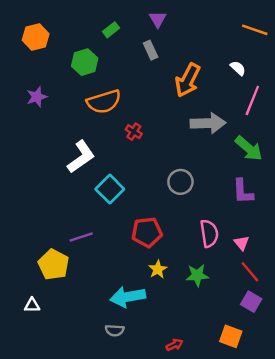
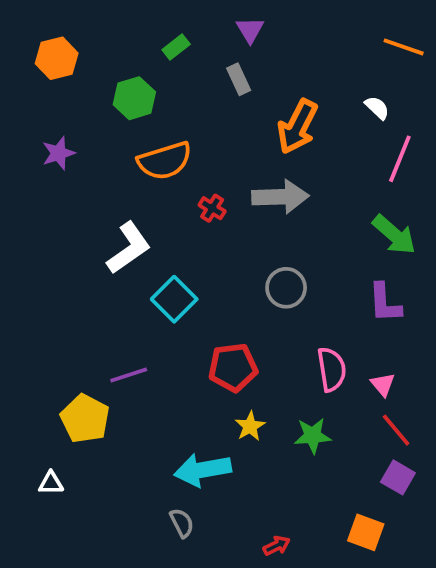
gray arrow: (208, 123) -> (280, 197), moved
gray semicircle: (115, 330) -> (182, 523), turned -120

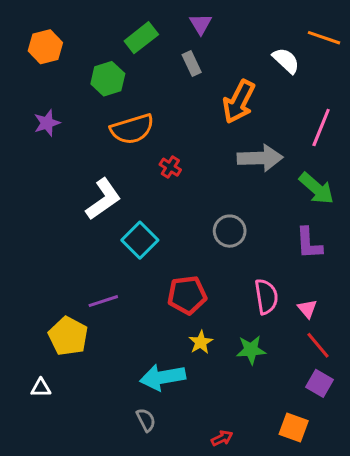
green rectangle: (176, 47) -> (141, 38), size x1.5
white semicircle: (377, 108) -> (286, 61), moved, size x1.4
gray arrow: (280, 197) -> (260, 158), moved

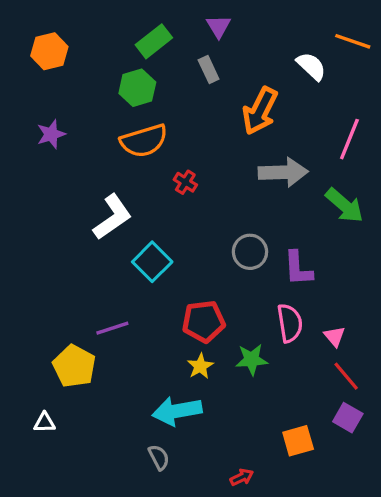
green hexagon: (108, 79) -> (137, 88), moved
purple L-shape: (309, 243) -> (298, 268), moved
yellow star: (201, 342) -> (200, 366), moved
green star: (251, 350) -> (252, 360), moved
orange square: (294, 427) -> (298, 441), moved, turned -36

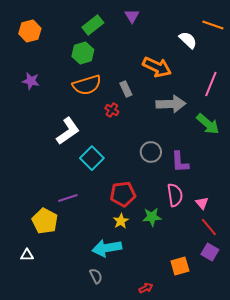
gray rectangle: (209, 69) -> (126, 89), moved
orange arrow: (260, 111) -> (157, 67), turned -92
purple star: (51, 134) -> (31, 81), turned 30

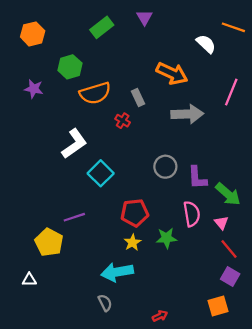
green hexagon: (83, 53) -> (70, 67), moved
green arrow: (208, 124) -> (228, 194), moved
orange square: (180, 266) -> (218, 306), moved

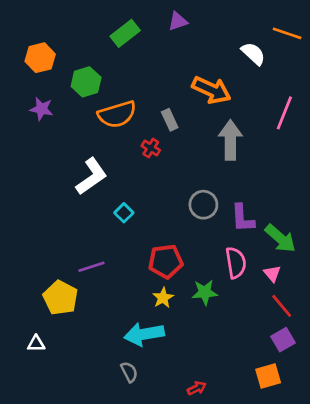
purple triangle: (145, 17) -> (178, 21), turned 42
orange hexagon: (33, 34) -> (40, 58), moved
gray arrow: (187, 114) -> (230, 140), turned -88
cyan square: (101, 173) -> (124, 213), size x0.6
purple square: (230, 276) -> (283, 340), turned 30

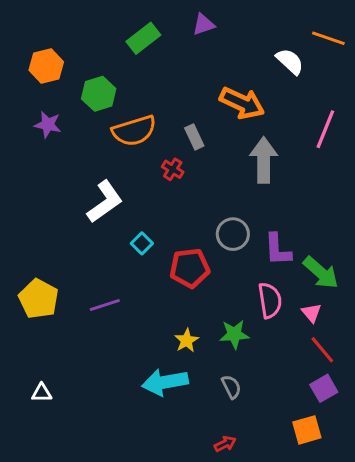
red pentagon: (166, 261) -> (190, 268), moved
yellow pentagon: (60, 298) -> (39, 299), moved
gray semicircle: (129, 372) -> (231, 387), moved

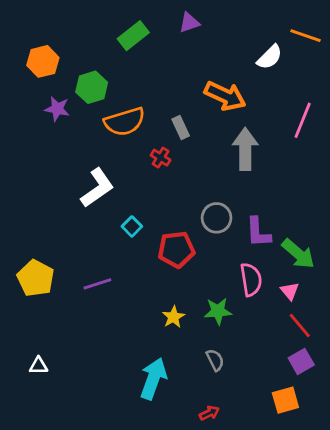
white semicircle: (290, 61) -> (270, 57), turned 92
purple star: (48, 125) -> (57, 109), moved
cyan arrow: (165, 382) -> (153, 379), moved, turned 120

